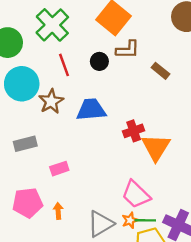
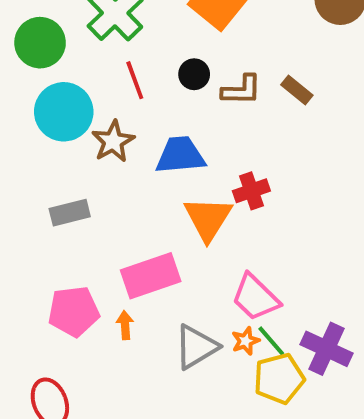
brown L-shape: (128, 50) -> (242, 90), moved
orange triangle: (156, 147) -> (208, 218), moved
pink rectangle: (59, 169) -> (151, 276), moved, size x1.8
green line: (145, 220) -> (271, 341), turned 48

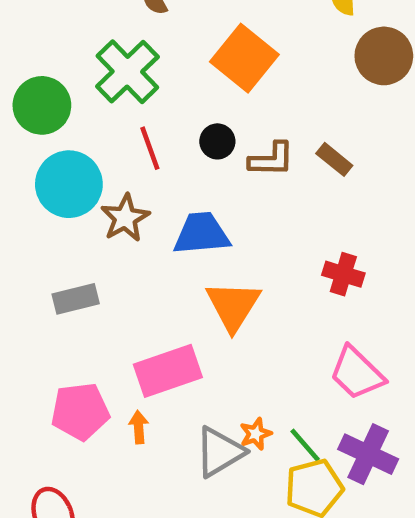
red cross: (251, 191) -> (343, 274), moved, turned 36
pink trapezoid: (255, 297) -> (357, 373), moved
orange star: (245, 341) -> (256, 434), moved

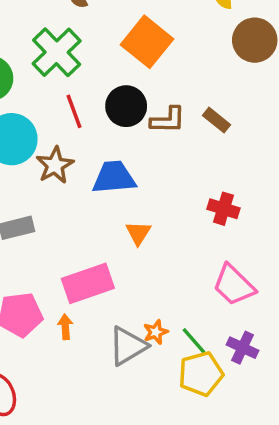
black circle: (217, 141) -> (126, 106), size x1.5
orange triangle: (233, 306) -> (138, 233), size x0.6
purple cross: (368, 454) -> (243, 348), size x0.7

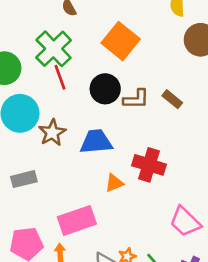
red line: (74, 111) -> (60, 77), moved
red cross: (223, 209) -> (149, 165), moved, size x1.4
orange triangle: (138, 233) -> (114, 183), turned 36

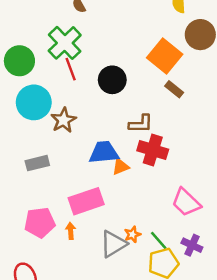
orange square: (121, 41) -> (165, 56), moved
brown L-shape: (136, 99) -> (141, 124), moved
blue trapezoid: (96, 142) -> (104, 152), moved

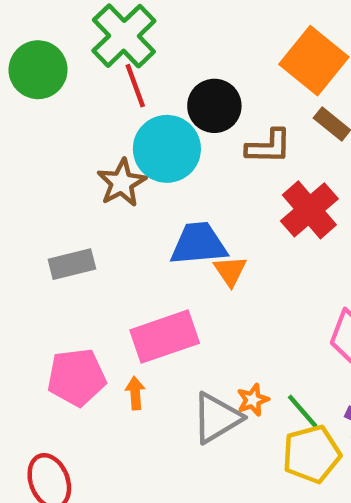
cyan circle: (34, 102) -> (167, 149), moved
brown L-shape: (141, 124) -> (269, 147), moved
red cross: (153, 150) -> (309, 210), moved, turned 32
orange triangle: (121, 167) -> (230, 271), turned -42

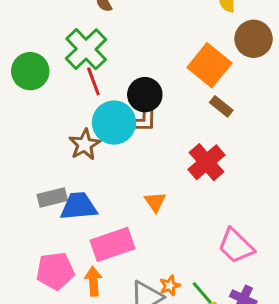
brown L-shape: (269, 147) -> (142, 121), moved
blue trapezoid: (199, 244) -> (79, 206), moved
orange arrow: (135, 393) -> (93, 281), size x1.4

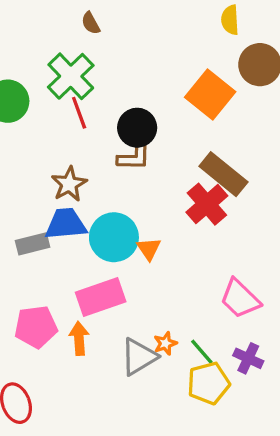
brown rectangle: (221, 106) -> (223, 174), moved, size x1.8
cyan circle: (114, 123) -> (114, 237), moved
blue trapezoid: (79, 206) -> (66, 224), moved

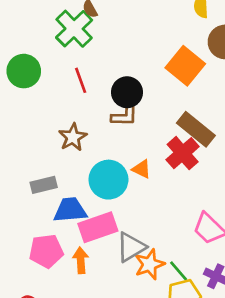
green cross: (71, 76) -> (74, 29), moved
blue trapezoid: (66, 224) -> (70, 210), moved
orange triangle: (149, 249) -> (142, 169), moved, turned -30
orange star: (165, 343) -> (150, 264), size x1.6
gray triangle: (139, 357) -> (131, 247), moved

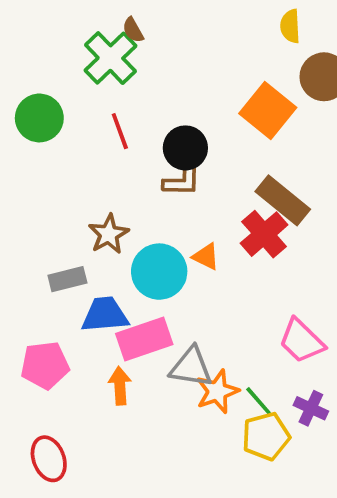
brown star: (73, 137) -> (109, 234), moved
gray triangle: (131, 247) -> (191, 367), turned 40
pink pentagon: (46, 251) -> (45, 365), moved

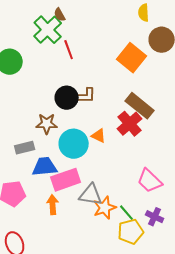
red line: (120, 131) -> (69, 50), moved
black circle: (185, 148) -> (67, 98), moved
brown star: (109, 234) -> (47, 124), turned 30

